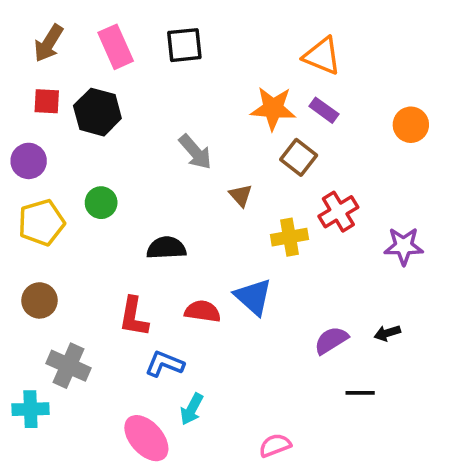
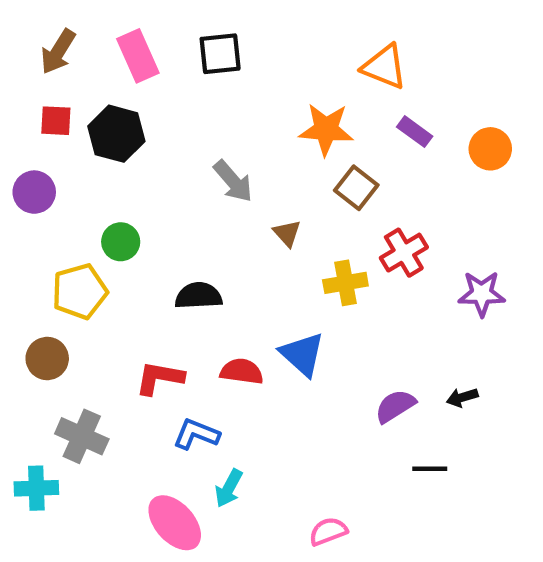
purple rectangle: (324, 110) -> (415, 132), moved
yellow pentagon: (41, 223) -> (80, 291), moved
red L-shape: (134, 317) -> (160, 378), turned 90

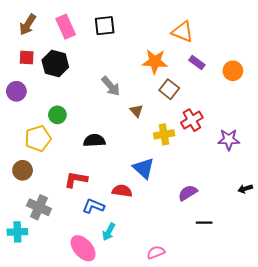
red semicircle: (242, 371) -> (122, 191), moved
black arrow: (462, 397) -> (245, 189), moved

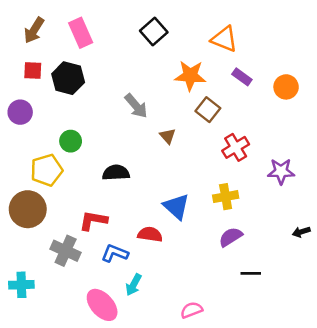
black square: (105, 26) -> (154, 32), moved, turned -35
yellow cross: (164, 134) -> (226, 197), moved
brown circle: (23, 170) -> (28, 209), size x1.5
gray cross: (39, 207) -> (66, 251), moved

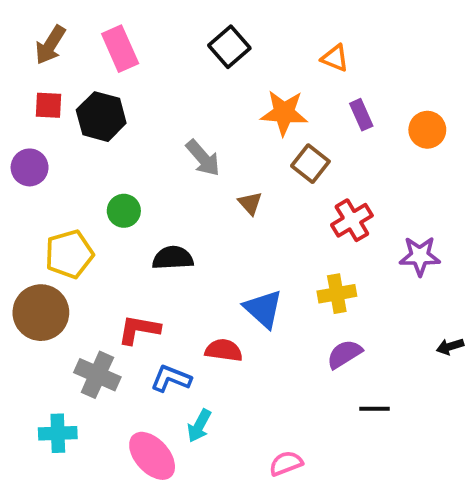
orange triangle: (224, 39) -> (335, 58), size x0.7
purple rectangle: (242, 77) -> (361, 115), turned 30
green circle: (71, 141) -> (124, 211), moved
cyan cross: (21, 285) -> (58, 433), moved

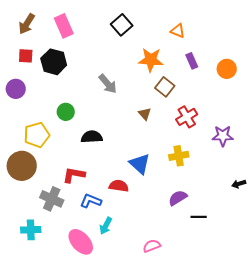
brown triangle: (250, 203) -> (145, 114), moved
purple semicircle: (344, 354) -> (178, 198), moved

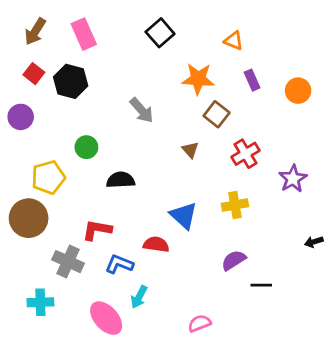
red square: (26, 56) -> (34, 74), turned 35
purple star: (223, 136) -> (293, 179), turned -30

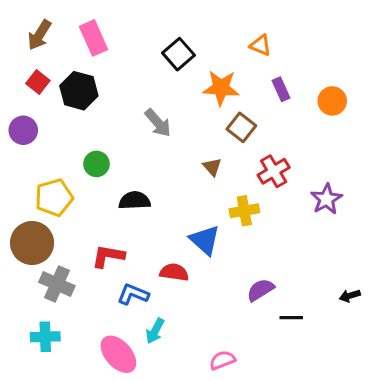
black square: (160, 33) -> (178, 54), moved
yellow cross: (235, 205) -> (244, 211), moved
black arrow: (314, 242) -> (350, 296), moved
gray cross: (68, 262) -> (57, 284), moved

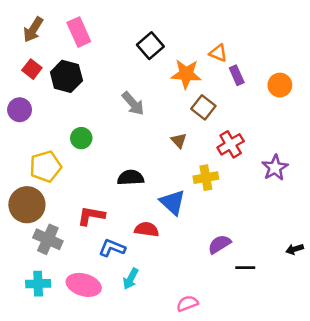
orange triangle: (260, 45) -> (218, 53), moved
black semicircle: (135, 201) -> (131, 178), moved
pink ellipse: (118, 354) -> (84, 285), moved, turned -32

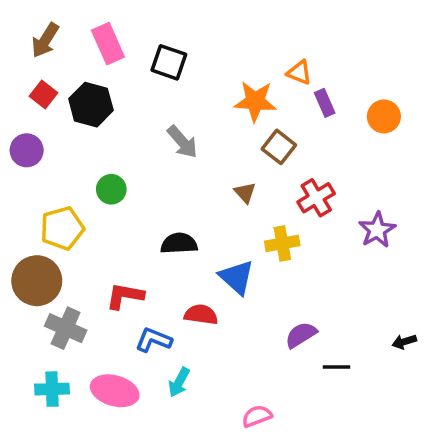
black square: (150, 46) -> (169, 62), moved, turned -30

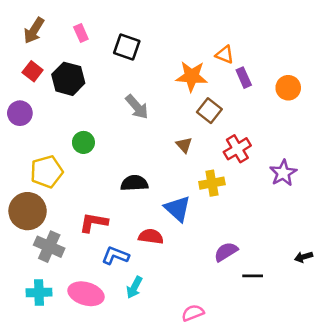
pink rectangle: (108, 44) -> (81, 33), size x0.6

